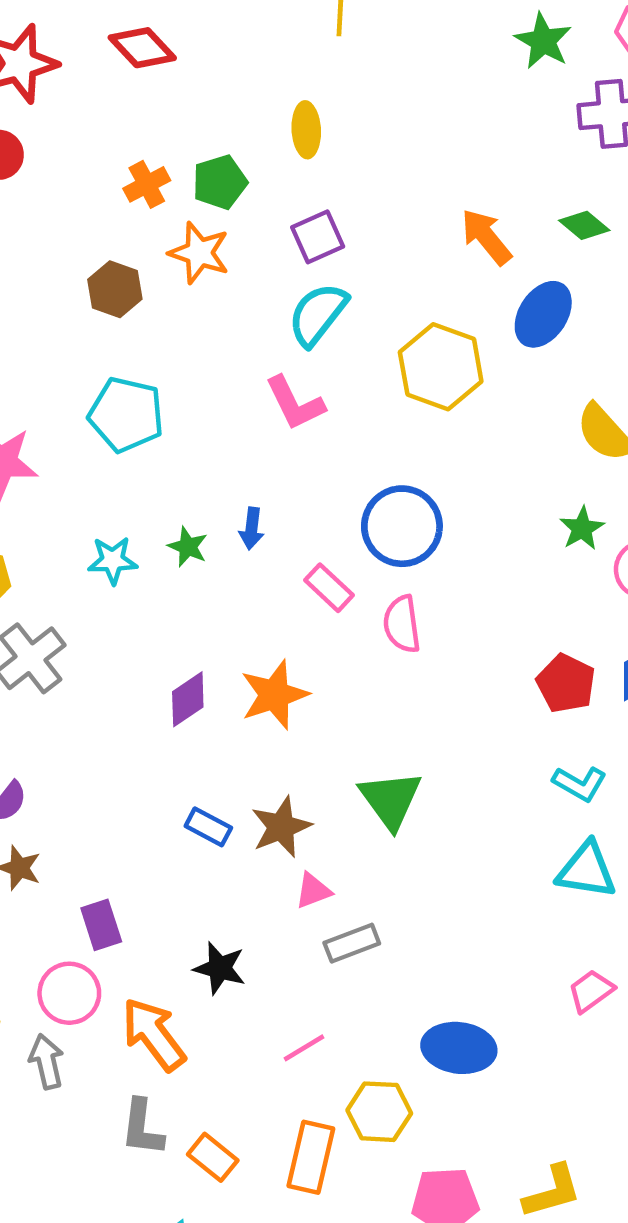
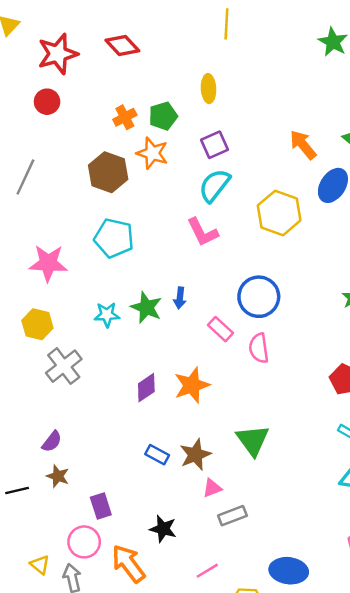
brown hexagon: (115, 289) -> (108, 172), size x1.4
green star: (188, 547) -> (146, 307), size x1.5

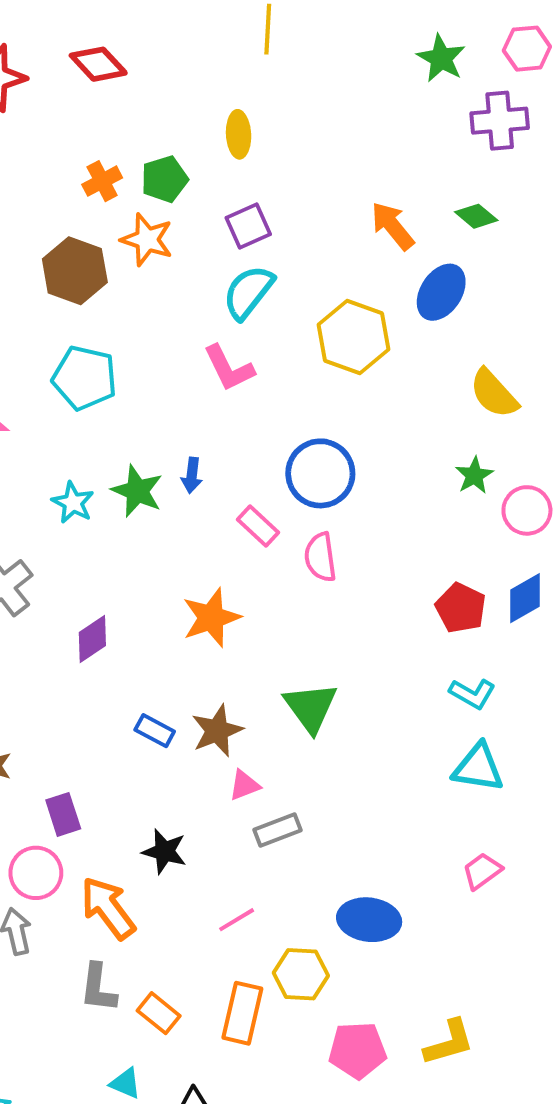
cyan star: (107, 315) -> (73, 503), turned 30
purple diamond: (146, 388) -> (92, 639), moved

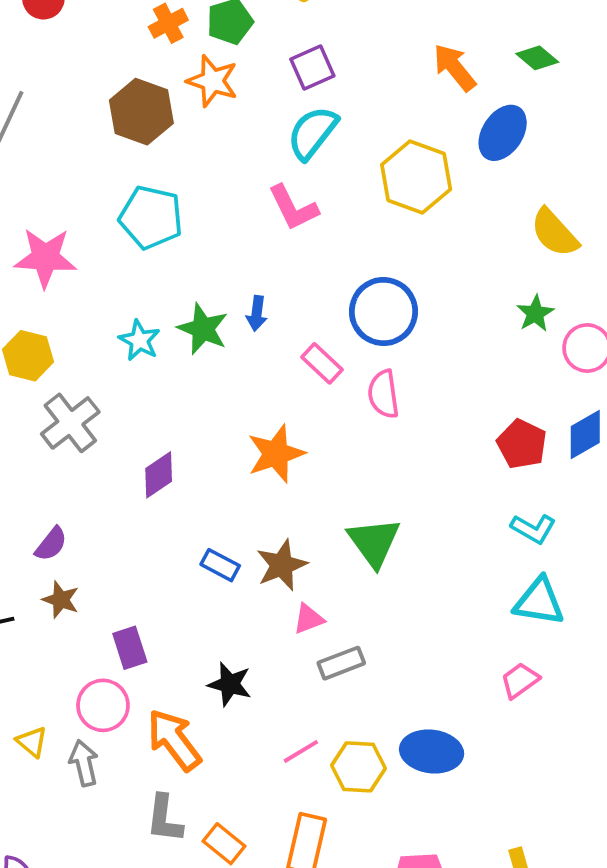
pink trapezoid: (482, 871) -> (520, 680), moved
yellow hexagon: (301, 974) -> (359, 767), moved

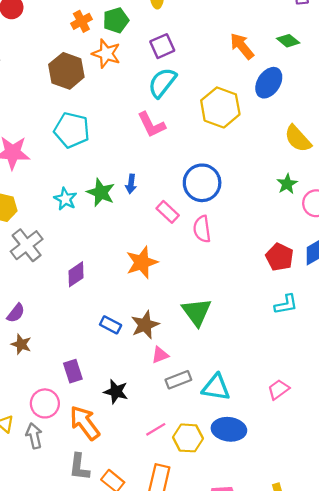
cyan L-shape: (533, 529) -> (286, 304), turned -40
cyan triangle: (539, 602) -> (216, 387), moved
purple rectangle: (130, 648) -> (73, 371), moved

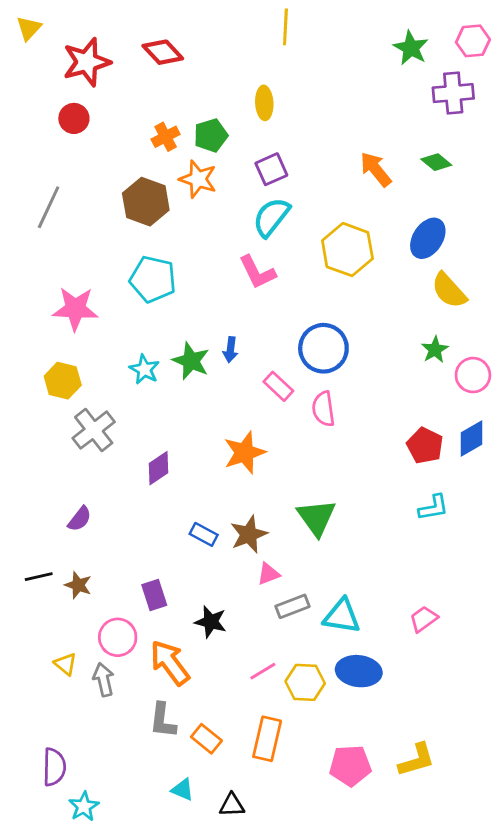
blue ellipse: (269, 83) -> (428, 238), moved
brown star: (21, 344) -> (78, 585), moved

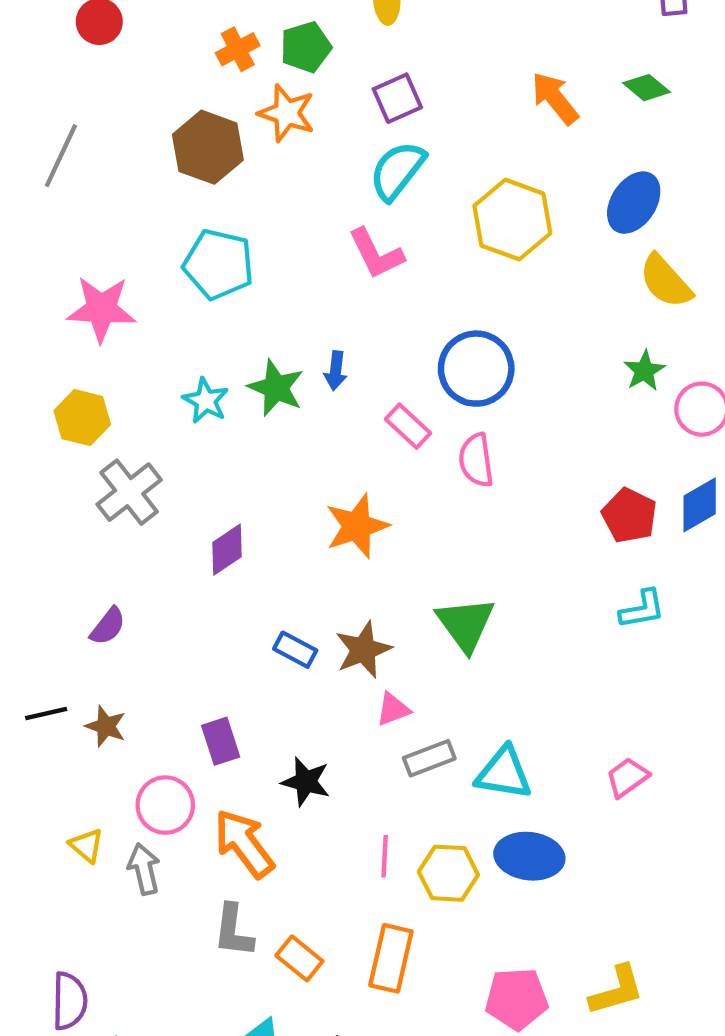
pink line: (263, 671) -> (385, 856), turned -56

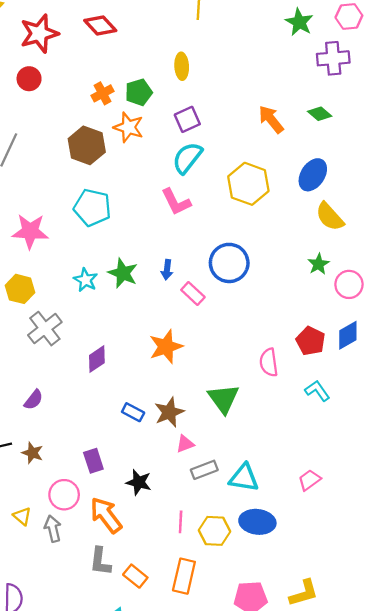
blue arrow: (336, 371) -> (167, 270), moved
pink semicircle: (476, 460) -> (269, 362), moved
cyan L-shape: (642, 609) -> (317, 391), turned -115

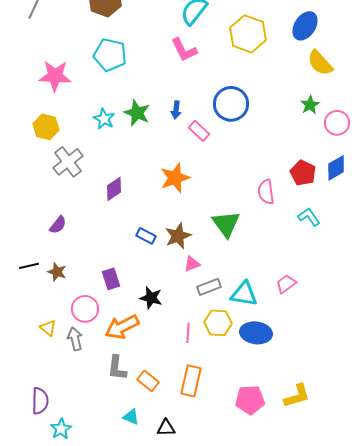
pink trapezoid: (309, 480) -> (286, 284), moved
orange arrow: (106, 515) -> (122, 327), turned -80
yellow hexagon: (214, 531) -> (218, 323), moved

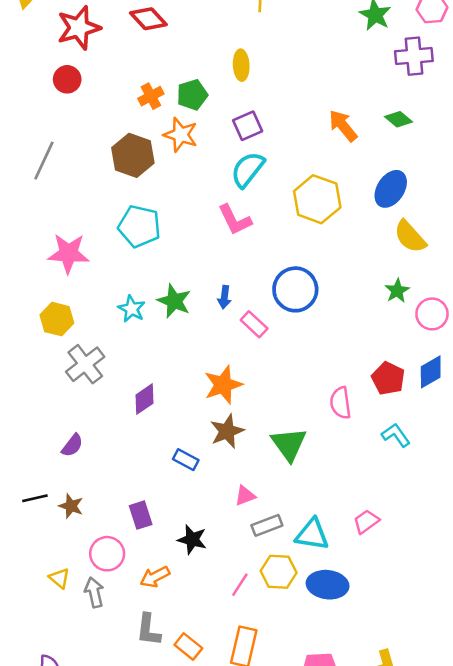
brown star: (178, 236) -> (227, 431), moved
orange arrow: (122, 327) -> (155, 577), size x0.7
pink line: (188, 333) -> (240, 585), turned 30

